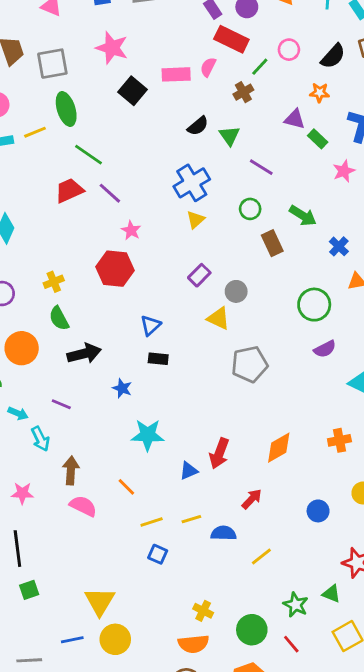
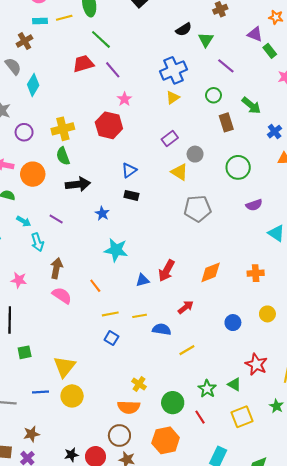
yellow cross: (54, 282) -> (63, 129), size x1.5
green circle: (314, 305) -> (238, 167), moved
green square: (29, 590) -> (25, 352), moved

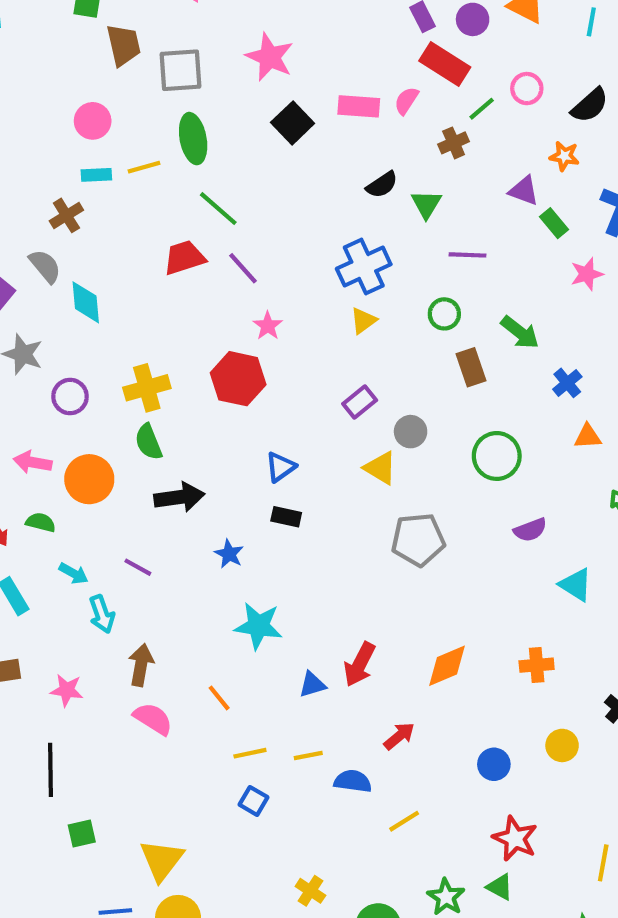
purple line: (226, 66) -> (467, 255), turned -36
cyan diamond: (33, 85) -> (86, 302), turned -35
red star: (256, 364) -> (515, 839), moved

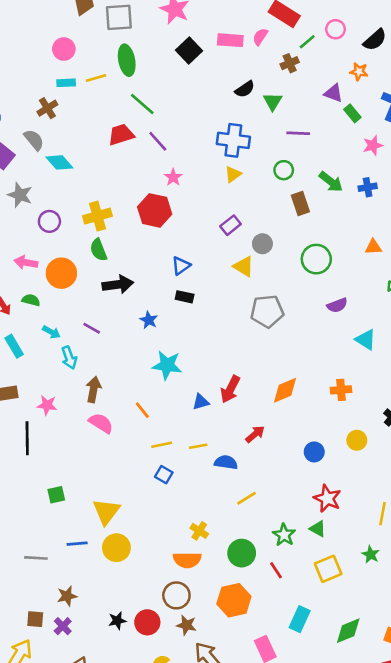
blue cross: (364, 266) -> (233, 140), turned 32
cyan diamond: (86, 302) -> (59, 162), turned -36
blue cross: (567, 383) -> (368, 187), moved, turned 30
black line: (51, 770) -> (27, 438), moved
yellow line: (404, 821) -> (247, 498), moved

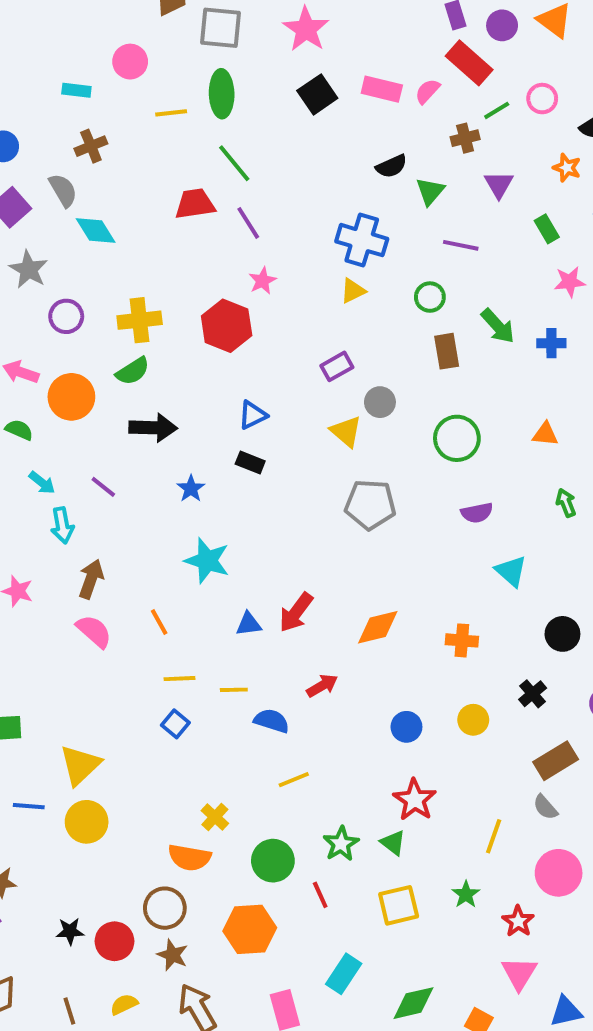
cyan rectangle: (66, 83) -> (76, 90), moved
purple triangle: (334, 93) -> (499, 185), moved, turned 30
green semicircle: (98, 250) -> (133, 371), turned -110

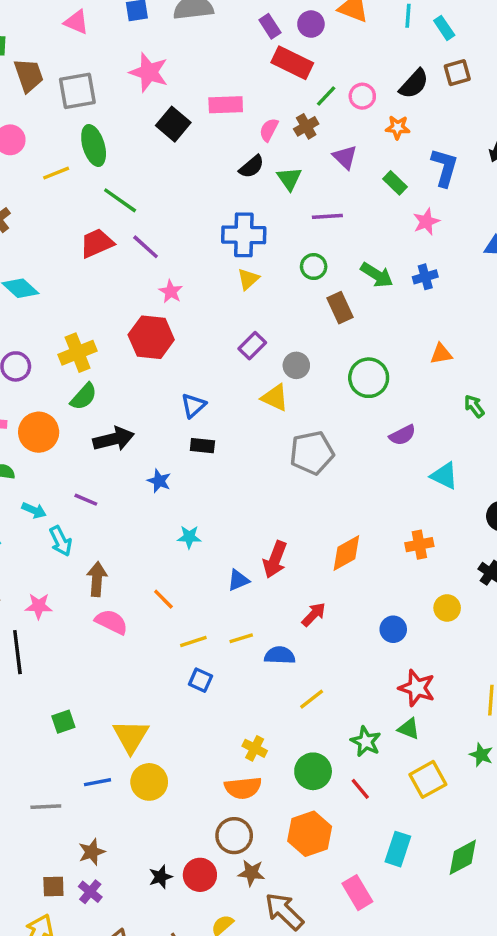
pink semicircle: (427, 91) -> (269, 130), moved
pink circle: (542, 99) -> (362, 96), moved
cyan star: (207, 561) -> (189, 537), size x0.6

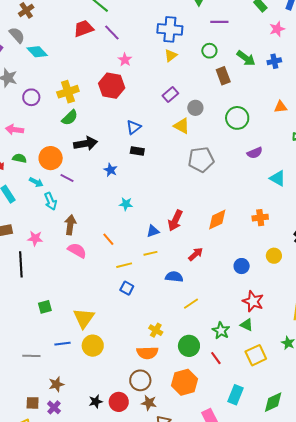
orange circle: (39, 432) -> (51, 158), moved
yellow line: (241, 638) -> (150, 253), moved

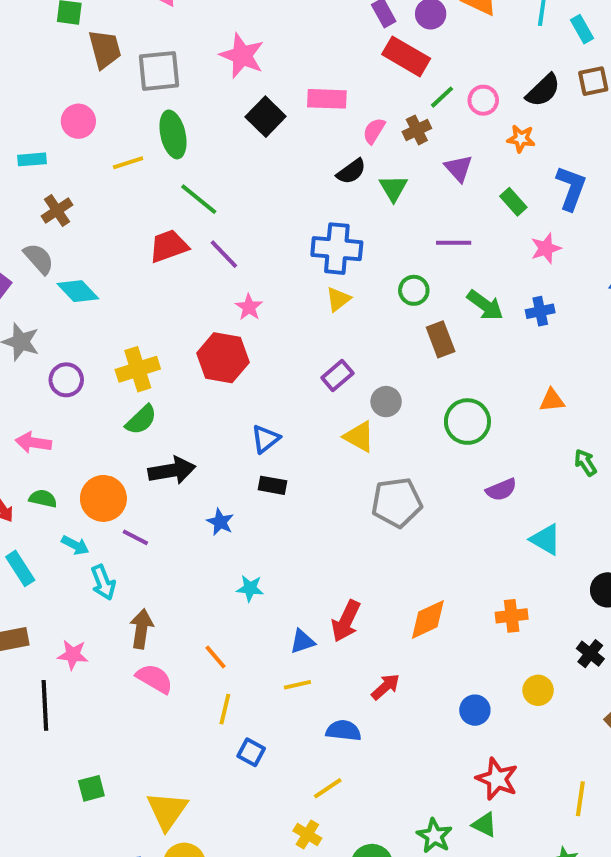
purple line: (219, 22) -> (454, 243), moved
yellow line: (124, 265) -> (225, 709), moved, turned -63
yellow line: (191, 304) -> (328, 788), moved

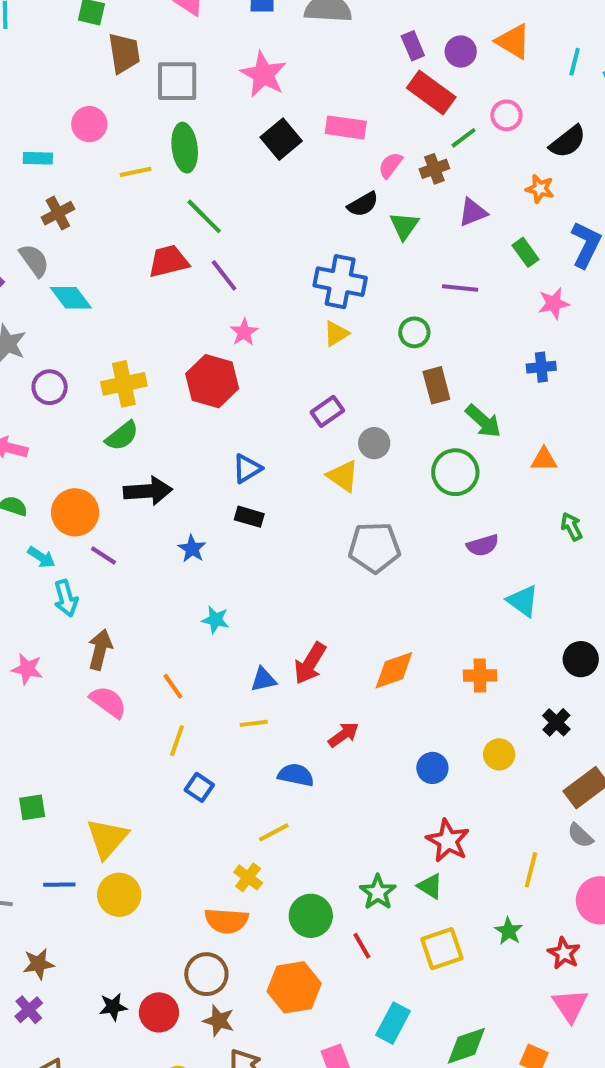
pink circle: (483, 100) -> (506, 115), moved
purple triangle: (458, 168) -> (473, 212), turned 44
green arrow: (485, 305) -> (483, 421), moved

